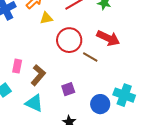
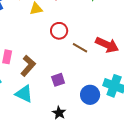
red arrow: (108, 38) -> (107, 45), moved
red circle: (69, 40) -> (59, 31), size x0.7

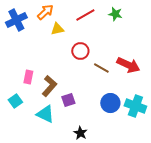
purple square: (58, 80) -> (68, 100), moved
blue circle: (90, 95) -> (110, 103), moved

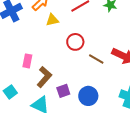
pink rectangle: (28, 77) -> (27, 61), moved
blue circle: (110, 103) -> (88, 96), moved

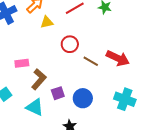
pink rectangle: (27, 61) -> (22, 63), turned 72

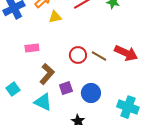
red circle: (70, 44) -> (78, 55), moved
pink rectangle: (22, 63) -> (32, 48), moved
cyan cross: (125, 99) -> (128, 107), moved

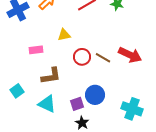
yellow triangle: (55, 17) -> (64, 35), moved
brown L-shape: (47, 74) -> (51, 76), turned 40
purple square: (66, 88) -> (77, 104), moved

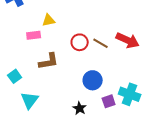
yellow triangle: (64, 35) -> (49, 20), moved
cyan triangle: (47, 104) -> (30, 100), moved, turned 42
purple square: (77, 104) -> (109, 101), moved

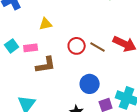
pink rectangle: (34, 35) -> (31, 48), moved
cyan square: (15, 76) -> (12, 46), moved

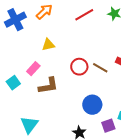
cyan square: (12, 46) -> (13, 83), moved
pink rectangle: (31, 48) -> (33, 69), turned -40

